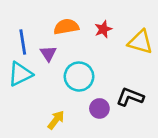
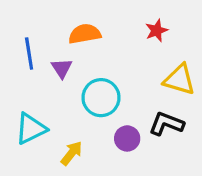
red star: (103, 29) -> (157, 31), moved
yellow triangle: (140, 42) -> (179, 80), moved
cyan triangle: (20, 74) -> (31, 129), moved

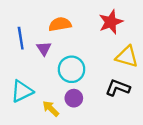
red star: (157, 31) -> (111, 22), size x1.5
purple circle: (127, 138) -> (74, 98), moved
yellow arrow: (72, 153) -> (51, 109), turned -84

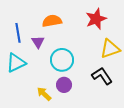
yellow triangle: (127, 57) -> (110, 49), turned -35
black L-shape: (118, 88) -> (102, 76), turned 35
cyan triangle: (22, 91) -> (16, 63), moved

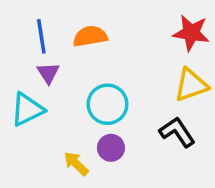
red star: (96, 19) -> (191, 33), moved, turned 30
blue line: (18, 33) -> (41, 36), moved
purple triangle: (38, 42) -> (48, 73), moved

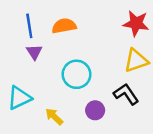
cyan triangle: (27, 109) -> (19, 98), moved
purple circle: (111, 148) -> (95, 110), moved

